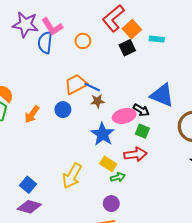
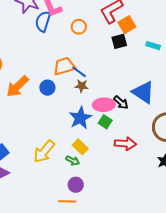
cyan rectangle: (157, 39) -> (153, 46), moved
orange arrow: (32, 114) -> (17, 86), size x1.4
green square: (142, 131) -> (105, 122), moved
red arrow: (135, 154) -> (125, 144), moved
green arrow: (118, 177) -> (73, 161), moved, turned 32

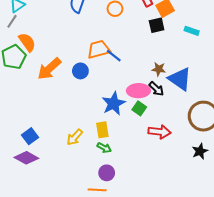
brown star: (82, 86) -> (159, 69), moved
yellow rectangle: (80, 147) -> (102, 130), moved, turned 35
yellow arrow: (44, 151) -> (75, 137), size x0.7

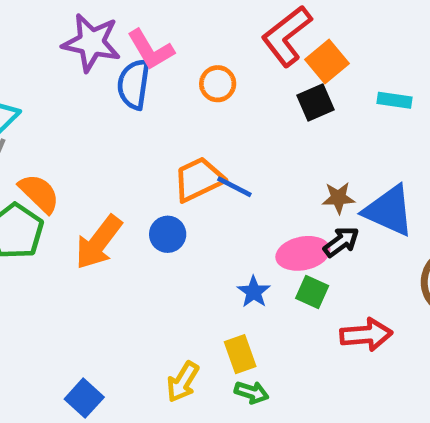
black arrow: (156, 89) -> (341, 242), turned -70
blue star: (114, 103) -> (254, 292), size x0.6

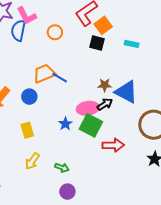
black square: (316, 103) -> (97, 43), turned 35
green square: (312, 292) -> (91, 125), size x1.6
yellow rectangle: (240, 354) -> (27, 130), moved

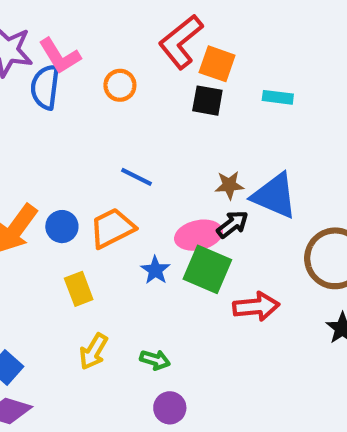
orange square: (103, 25) -> (217, 64), turned -30
orange trapezoid: (44, 73) -> (112, 228), moved
blue circle: (29, 97) -> (62, 227), moved

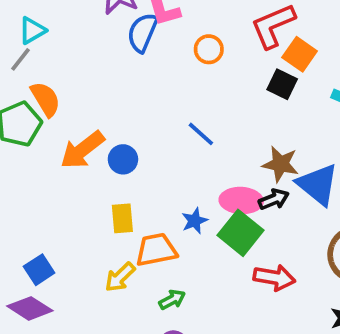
brown star: (229, 185) -> (281, 164), size x1.4
orange trapezoid: (112, 228) -> (156, 250), moved
green arrow: (155, 360) -> (172, 300), turned -60

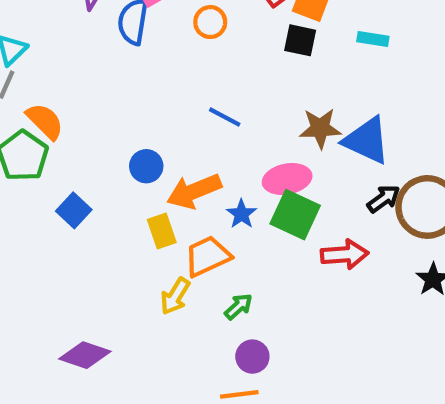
orange arrow: (82, 150) -> (194, 191), moved, turned 30
black arrow: (274, 199) -> (384, 199), moved
blue square: (39, 270) -> (74, 210), moved

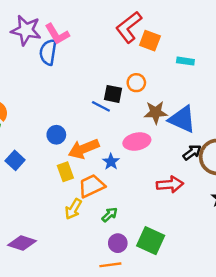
orange circle: (210, 22) -> (136, 83), moved
black square: (300, 40) -> (113, 94), moved
green square: (295, 215) -> (151, 241), moved

